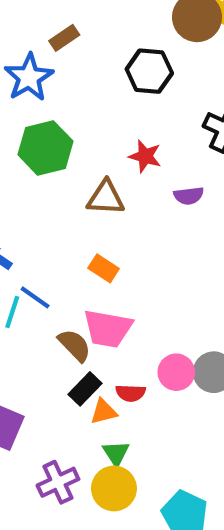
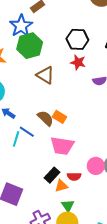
black hexagon: (149, 71) -> (77, 39), moved
green hexagon: (45, 148) -> (30, 46), moved
brown triangle: (106, 198) -> (45, 75), moved, turned 30
brown semicircle: (75, 345) -> (46, 118), moved

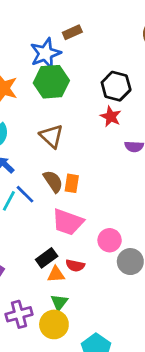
brown triangle: (45, 75) -> (51, 136), moved
orange rectangle: (59, 117) -> (72, 183), turned 56
pink circle: (96, 166) -> (110, 240), moved

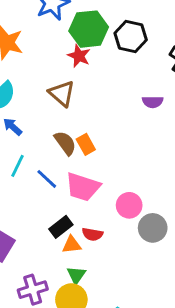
green hexagon: (51, 82) -> (89, 29), moved
red star: (111, 117) -> (79, 56), moved
orange rectangle: (72, 183) -> (86, 144), turned -36
blue line: (25, 194) -> (47, 179), moved

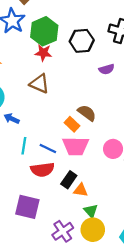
black hexagon: (131, 36) -> (82, 41), moved
brown semicircle: (65, 143) -> (87, 113), moved
orange rectangle: (86, 144) -> (72, 124), moved
red semicircle: (92, 234) -> (42, 170), moved, size x1.5
orange triangle: (72, 245) -> (81, 190), turned 32

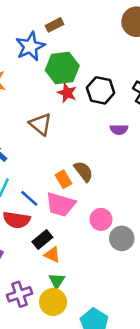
red star: (43, 53) -> (67, 93), moved

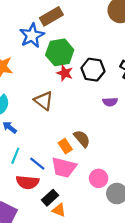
brown rectangle: (54, 25) -> (51, 16), size x1.5

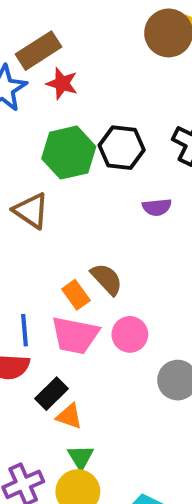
green hexagon: (60, 52) -> (69, 153), moved
red star: (65, 73) -> (62, 83), moved
blue line: (37, 164) -> (24, 330), turned 49
pink circle: (99, 178) -> (130, 334), moved

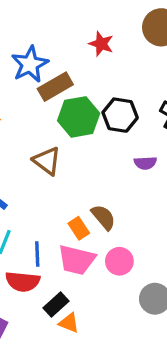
brown rectangle: (38, 51) -> (55, 87), moved
red star: (62, 83) -> (101, 44), moved

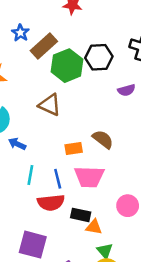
blue star: (30, 64) -> (20, 33), size x0.6
orange rectangle: (79, 228) -> (74, 149), moved, turned -54
pink circle: (119, 261) -> (128, 206), moved
black rectangle: (56, 305) -> (81, 215), turned 66

